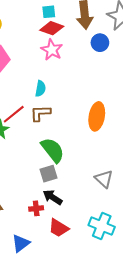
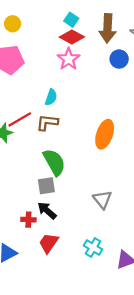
cyan square: (49, 12) -> (71, 20), turned 32
cyan cross: (102, 226) -> (93, 248), size x0.7
red trapezoid: (59, 228) -> (49, 243), turned 85

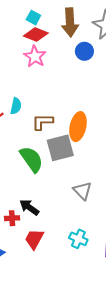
cyan semicircle: (51, 97) -> (16, 106), moved
brown L-shape: (47, 122) -> (42, 122), moved
gray square: (46, 186) -> (60, 148), moved, size x1.5

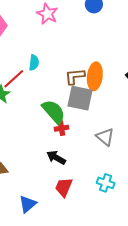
brown L-shape: (42, 122) -> (75, 76), moved
gray square: (60, 148) -> (80, 98), turned 32
red cross: (12, 218) -> (62, 128), moved

